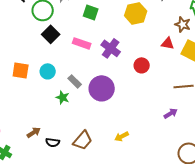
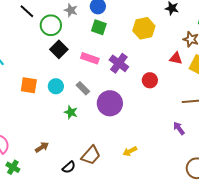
gray rectangle: (75, 81) -> (83, 88), moved
purple arrow: (171, 113) -> (179, 128), turned -96
black semicircle: (53, 142) -> (69, 167), moved, turned -48

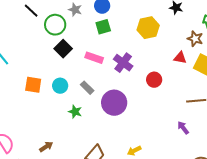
green square: (99, 27) -> (103, 27), turned -35

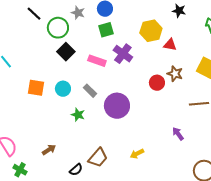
brown star: (195, 39) -> (175, 74), moved
red triangle: (180, 58) -> (170, 45), moved
purple cross: (123, 63) -> (123, 54), moved
purple arrow: (183, 128) -> (178, 134), moved

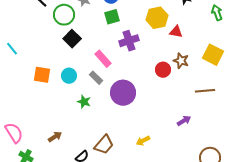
purple cross: (123, 54) -> (129, 41), turned 36
pink rectangle: (97, 61) -> (103, 59), moved, turned 30
purple arrow: (178, 134) -> (184, 121), turned 96

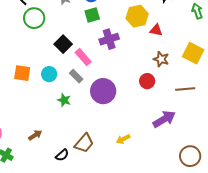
green circle: (64, 15) -> (34, 18), moved
black square: (72, 39) -> (63, 44), moved
red circle: (163, 70) -> (147, 81), moved
purple arrow: (184, 121) -> (164, 119), size x1.6

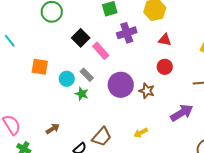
red triangle: (156, 30) -> (165, 40), moved
brown star: (161, 59) -> (147, 91), moved
cyan circle: (49, 74) -> (67, 79), moved
gray rectangle: (76, 76) -> (87, 75), moved
red circle: (147, 81) -> (165, 67), moved

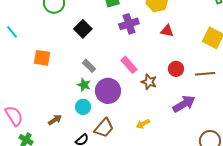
pink rectangle: (101, 51) -> (129, 65), moved
red circle: (165, 67) -> (176, 69), moved
cyan circle: (67, 79) -> (83, 107), moved
purple circle: (121, 85) -> (108, 91), moved

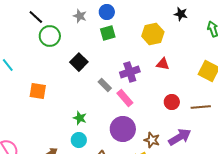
purple cross: (129, 24) -> (130, 72), moved
gray rectangle: (89, 66) -> (105, 85), moved
brown star: (149, 82) -> (152, 140), moved
purple circle: (108, 91) -> (123, 129), moved

